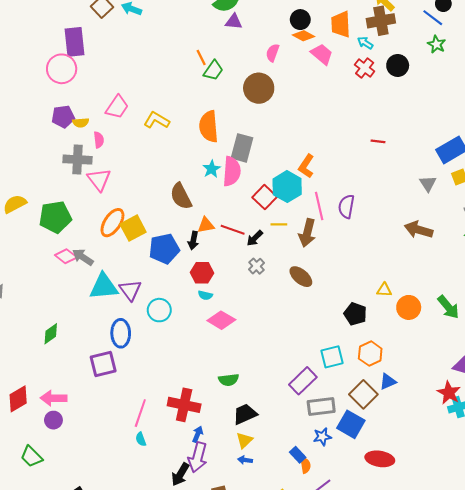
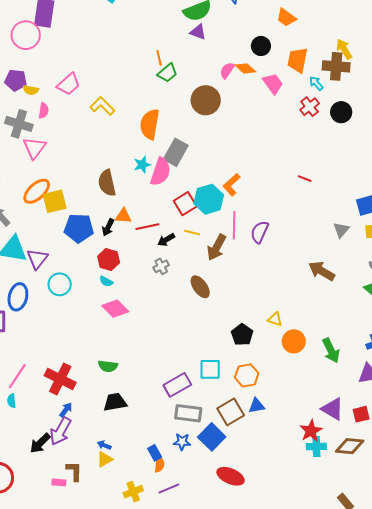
orange diamond: (304, 36) -> (245, 68), moved
red line: (233, 230) -> (147, 227), turned -45
yellow triangle: (244, 440) -> (105, 459), moved

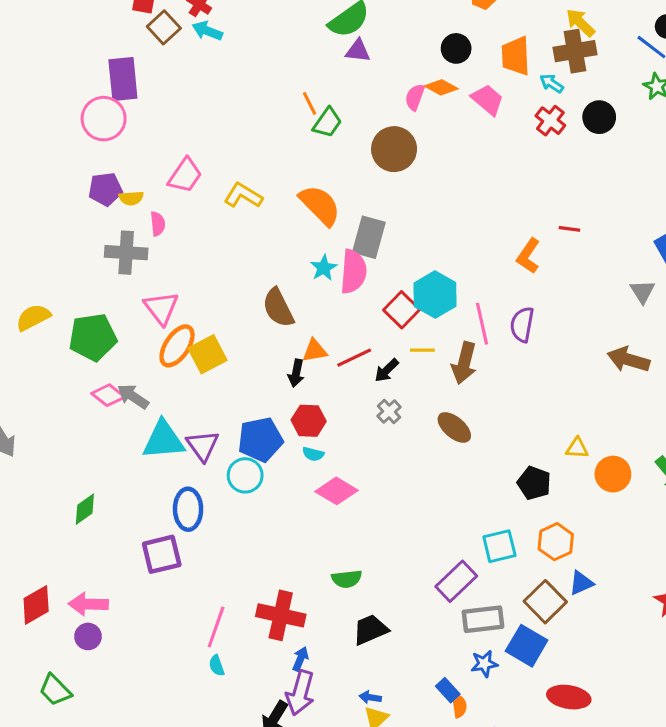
orange semicircle: (150, 124) -> (320, 205), turned 140
pink triangle: (34, 148) -> (161, 308), moved
orange L-shape: (232, 185) -> (528, 256), moved
blue pentagon: (79, 228) -> (260, 439), moved

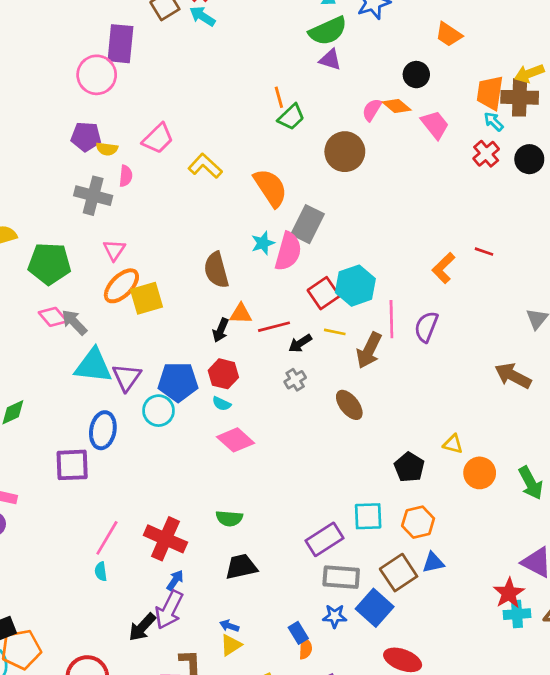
yellow arrow: (580, 23) -> (529, 73), turned -76
orange trapezoid: (516, 56) -> (490, 93), moved
pink triangle: (161, 308) -> (114, 250), size x0.7

